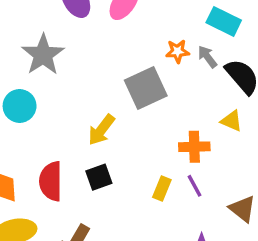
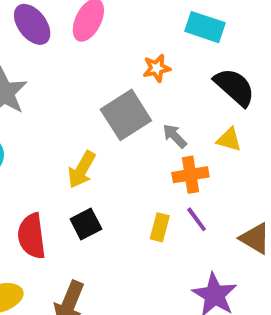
gray arrow: (207, 57) -> (175, 136), moved

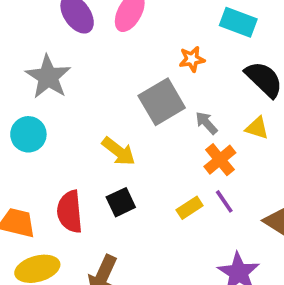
yellow arrow: (82, 170) -> (119, 151), turned -84
orange cross: (190, 175) -> (220, 160), turned -32
yellow rectangle: (160, 227) -> (190, 208), turned 40

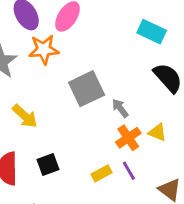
orange star: (192, 59) -> (44, 50), moved, size x1.5
yellow triangle: (257, 128) -> (158, 132), moved
yellow arrow: (119, 151) -> (25, 116), moved

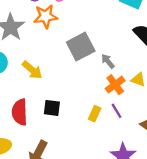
black square: (48, 165) -> (52, 108), turned 30
yellow rectangle: (101, 173) -> (95, 114), turned -35

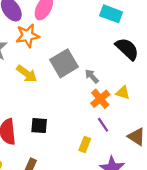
yellow arrow: (32, 70) -> (27, 74), moved
yellow rectangle: (95, 114) -> (85, 145), moved

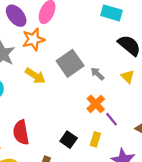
yellow triangle: (123, 93) -> (128, 77), moved, turned 32
orange cross: (100, 99) -> (96, 104), moved
black square: (39, 126) -> (69, 140), moved, turned 35

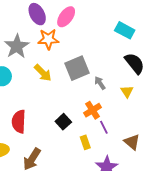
yellow rectangle: (95, 139) -> (85, 142), turned -48
black square: (69, 140) -> (63, 122), moved

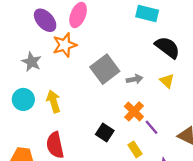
gray star: (17, 46) -> (32, 62), size x0.7
yellow arrow: (43, 73) -> (53, 101), moved, turned -138
gray arrow: (100, 83) -> (135, 79), turned 128

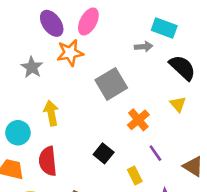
gray arrow: (135, 79) -> (144, 47), moved
cyan circle: (23, 99) -> (18, 133), moved
orange cross: (134, 111) -> (138, 120), moved

